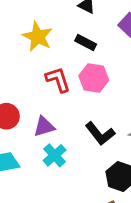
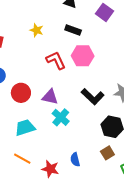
yellow star: (38, 37) -> (37, 30), size x0.6
purple triangle: (44, 127) -> (50, 97), turned 36

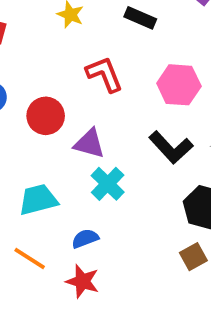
pink hexagon: (83, 56) -> (179, 85), moved
red circle: (21, 93) -> (46, 116), moved
blue semicircle: (75, 160) -> (85, 239), moved, turned 80

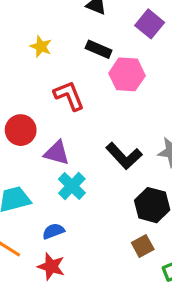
pink hexagon: (179, 85) -> (127, 74), moved

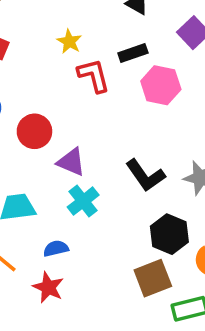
black rectangle: (99, 49) -> (133, 53), turned -50
red L-shape: (69, 96) -> (94, 75), moved
brown square: (143, 246) -> (153, 278), size x1.5

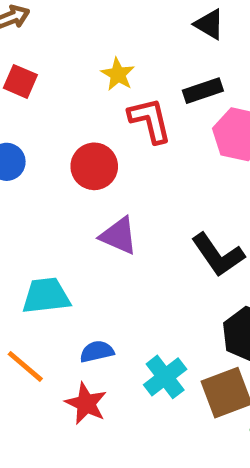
red circle: (34, 131) -> (94, 166), moved
cyan cross: (83, 201) -> (165, 377), moved

